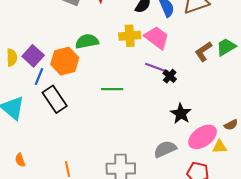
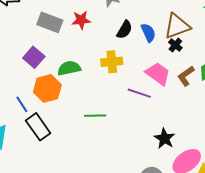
pink trapezoid: (157, 38) -> (158, 74), moved
purple square: (33, 56) -> (34, 57), moved
blue line: (39, 76) -> (22, 104), turned -54
black cross: (170, 76) -> (175, 45), moved

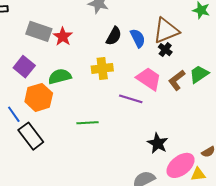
red star: (81, 20) -> (63, 37), moved, turned -30

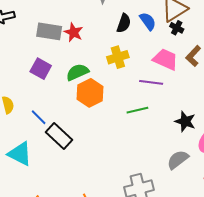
orange hexagon: (39, 97) -> (90, 93), moved
green line: (88, 123) -> (137, 110), moved

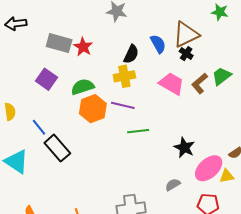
black semicircle: (124, 23) -> (131, 54), moved
purple line: (151, 82) -> (123, 105), moved
gray semicircle: (178, 160) -> (173, 185), size x0.7

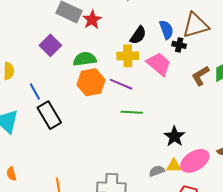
black cross: (186, 54) -> (179, 45), moved, turned -32
pink trapezoid: (172, 84) -> (159, 64), moved
yellow triangle: (227, 176) -> (174, 166), moved

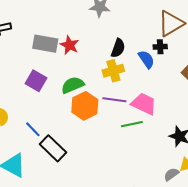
blue semicircle: (166, 30) -> (146, 59), moved
pink trapezoid: (159, 64) -> (144, 104), moved

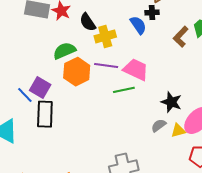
black semicircle: (118, 48) -> (88, 22), moved, turned 126
purple square: (36, 81) -> (40, 87), moved
black rectangle: (53, 148) -> (45, 114), turned 48
gray semicircle: (171, 174) -> (159, 125), moved

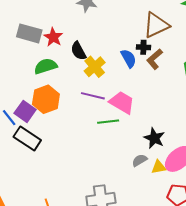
yellow cross: (105, 36) -> (95, 67), turned -30
brown L-shape: (181, 37) -> (155, 59), moved
green semicircle: (64, 51) -> (46, 66), moved
orange hexagon: (77, 72) -> (46, 99), moved
black rectangle: (45, 114) -> (27, 138), turned -64

